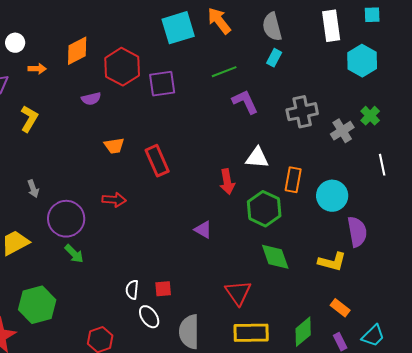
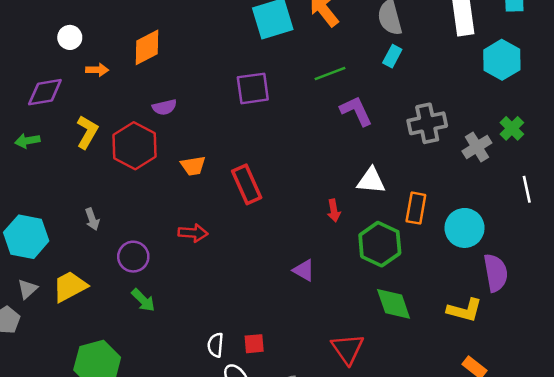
red hexagon: (122, 67) -> (135, 146), moved
red arrow: (227, 182) -> (334, 211), size x0.7
purple circle: (66, 219) -> (133, 257), size x0.7

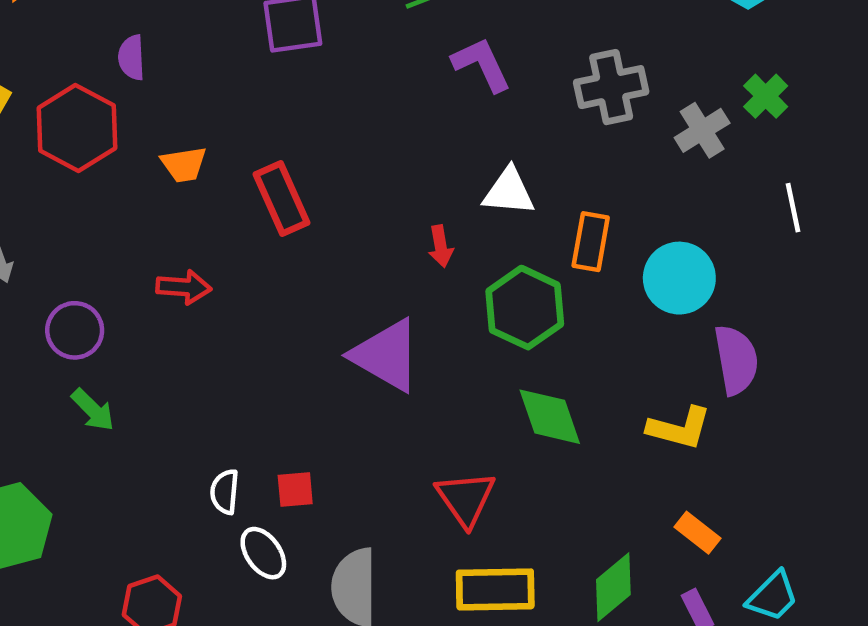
purple semicircle: (164, 107) -> (131, 58), turned 100
purple triangle: (304, 270) -> (386, 355), size x1.8

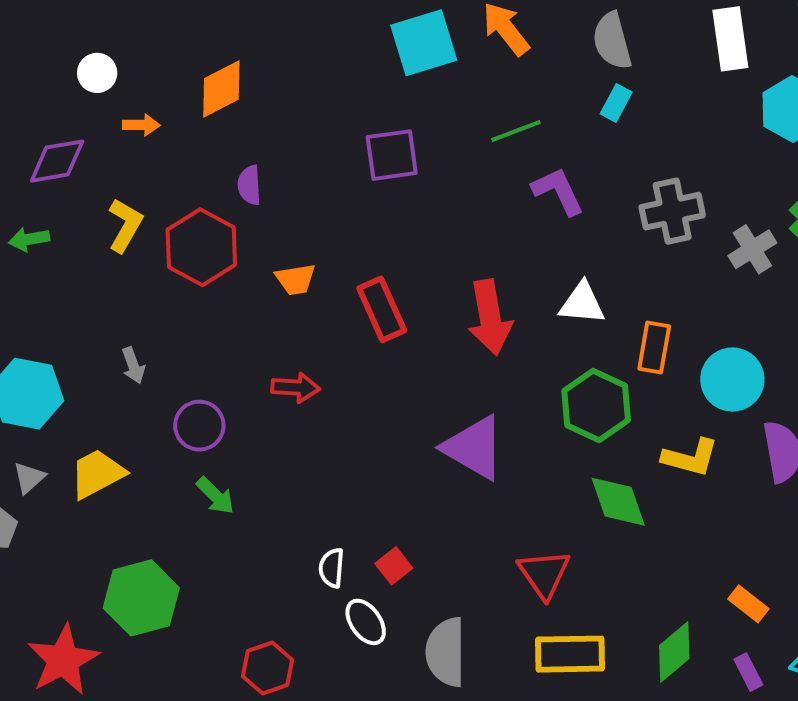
red arrow: (441, 246) -> (490, 317), moved, size x2.0
yellow L-shape: (679, 428) -> (690, 458), moved
red square: (295, 489) -> (394, 566), turned -33

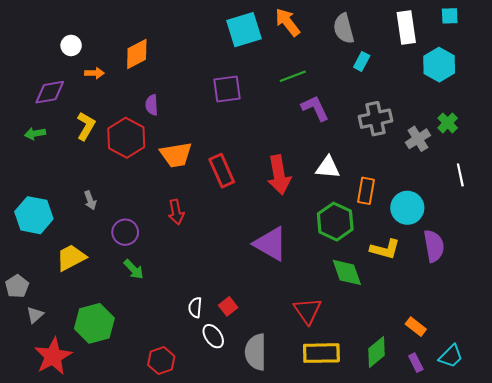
cyan rectangle: (616, 103) -> (362, 61), moved
orange trapezoid: (296, 279) -> (176, 155), size x1.5
red arrow: (296, 388) -> (176, 212), turned 75
gray triangle: (29, 478) -> (35, 315), moved

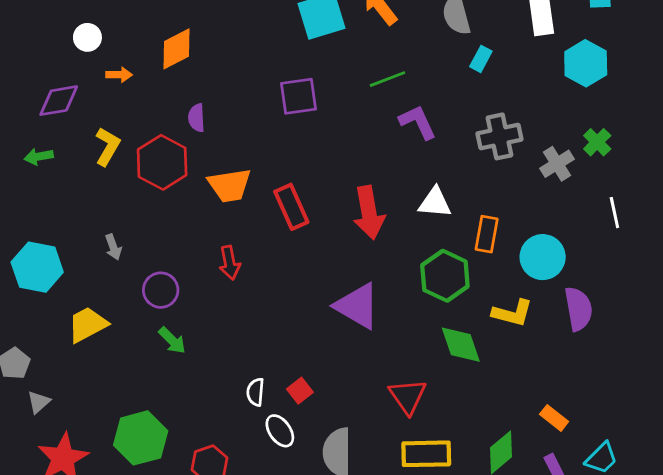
green hexagon: (94, 323) -> (141, 438), moved

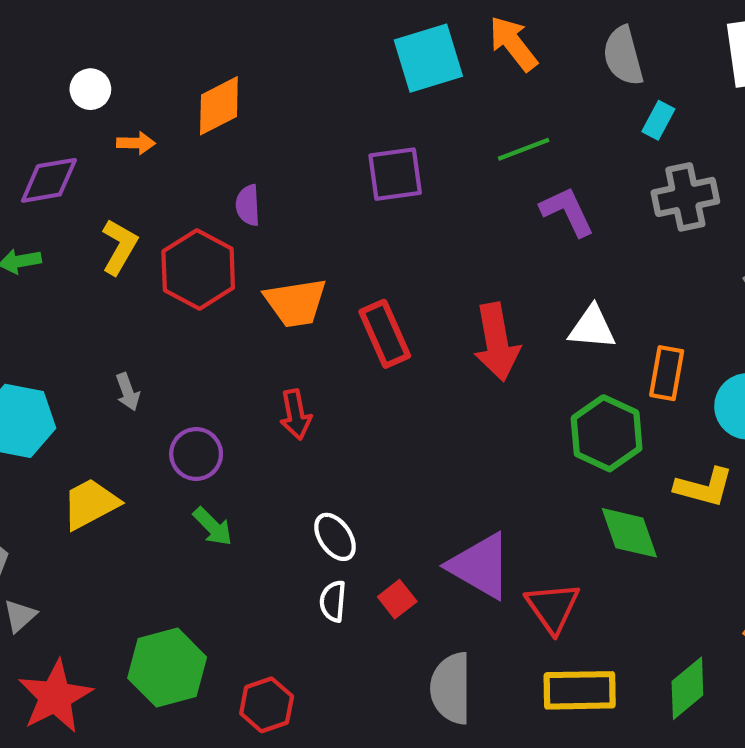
gray cross: (500, 136) -> (685, 197), moved
purple triangle: (357, 306) -> (480, 566), moved
white ellipse: (280, 431) -> (335, 537), moved

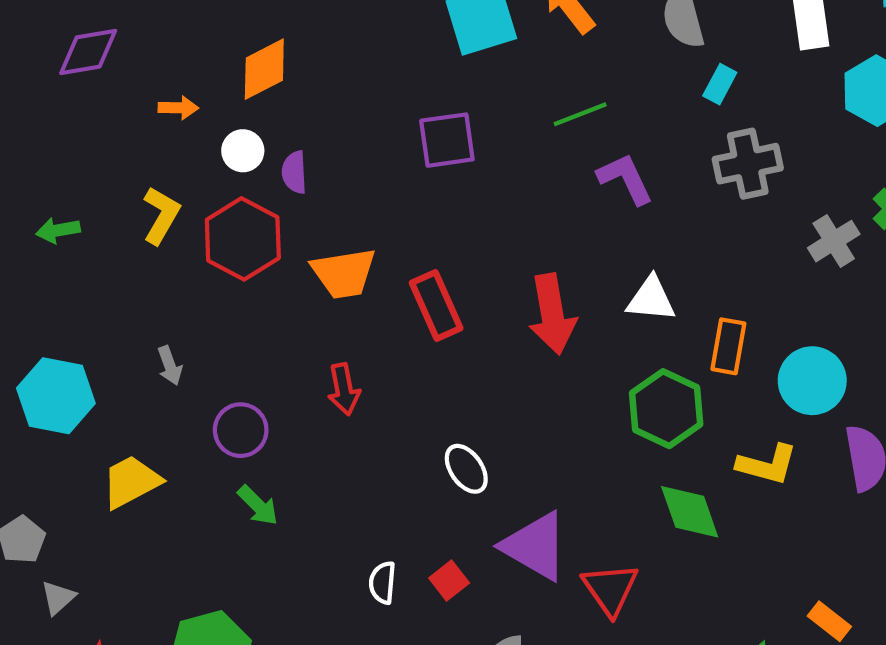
white circle: (90, 89) -> (243, 151), moved
purple diamond: (49, 180) -> (88, 52), moved
white ellipse: (335, 537) -> (466, 469), moved

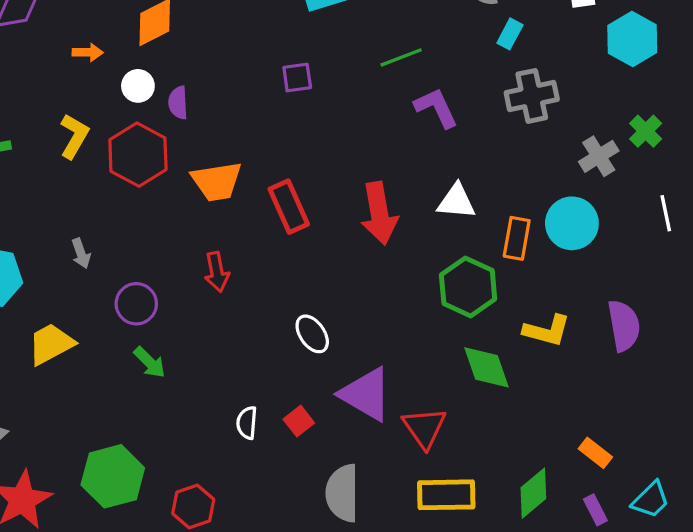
purple square: (447, 140) -> (297, 78), size x0.7
cyan circle: (812, 381) -> (572, 223), moved

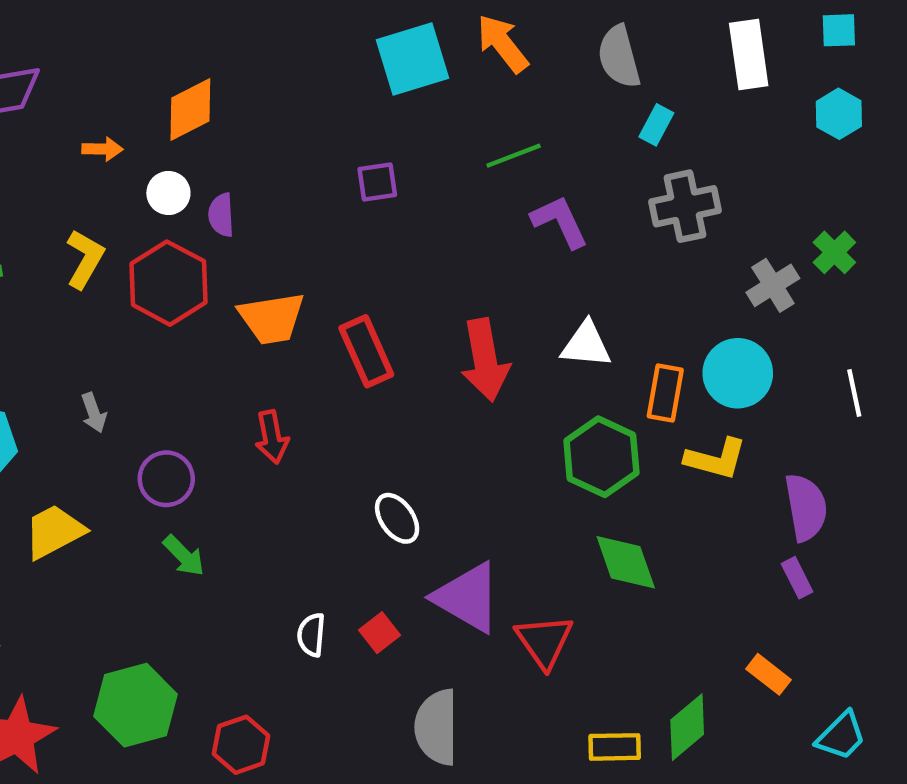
cyan hexagon: (632, 39) -> (839, 114), moved, size x0.7
white line: (666, 213) -> (854, 393), moved
yellow L-shape: (547, 331) -> (716, 459), moved
yellow rectangle: (446, 495) -> (615, 747), moved, size x0.7
purple rectangle: (595, 510) -> (797, 578), moved

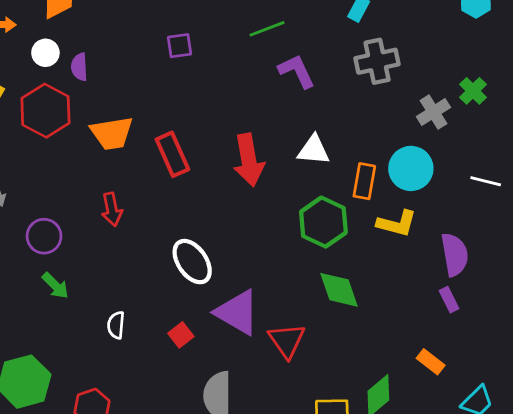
white line: (854, 393) -> (486, 181), turned -64
white ellipse: (397, 518) -> (192, 262), size x1.4
white semicircle: (311, 635) -> (116, 325), moved

